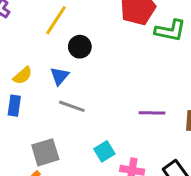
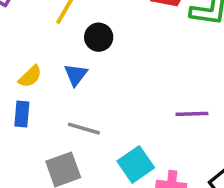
gray line: (72, 106) -> (84, 129), moved
cyan square: (104, 151) -> (136, 164), size x1.4

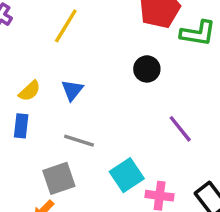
black circle: (99, 37) -> (147, 69), moved
purple line: (192, 114) -> (180, 129), turned 52

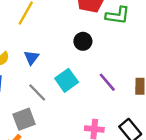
gray line: (79, 141) -> (37, 92), turned 30
cyan square: (127, 175) -> (67, 80), moved

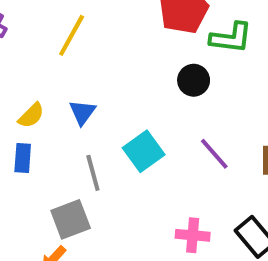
black circle: (83, 41) -> (194, 80), moved
gray line: (37, 92) -> (93, 173), turned 30

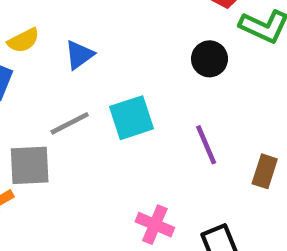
gray line: (93, 173) -> (70, 123), turned 60

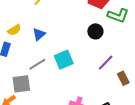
purple line: (206, 145) -> (106, 63), moved, turned 72
brown rectangle: (265, 171) -> (123, 78), turned -40

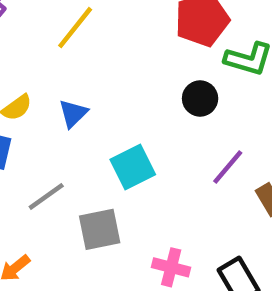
gray line: (37, 64) -> (46, 196), moved
gray square: (21, 84) -> (100, 229), moved

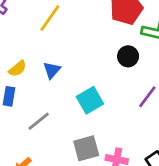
gray square: (100, 229) -> (86, 148), moved

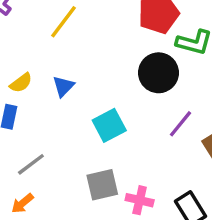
black circle: (128, 56) -> (159, 73), size x1.5
gray line: (39, 121) -> (31, 164), moved

